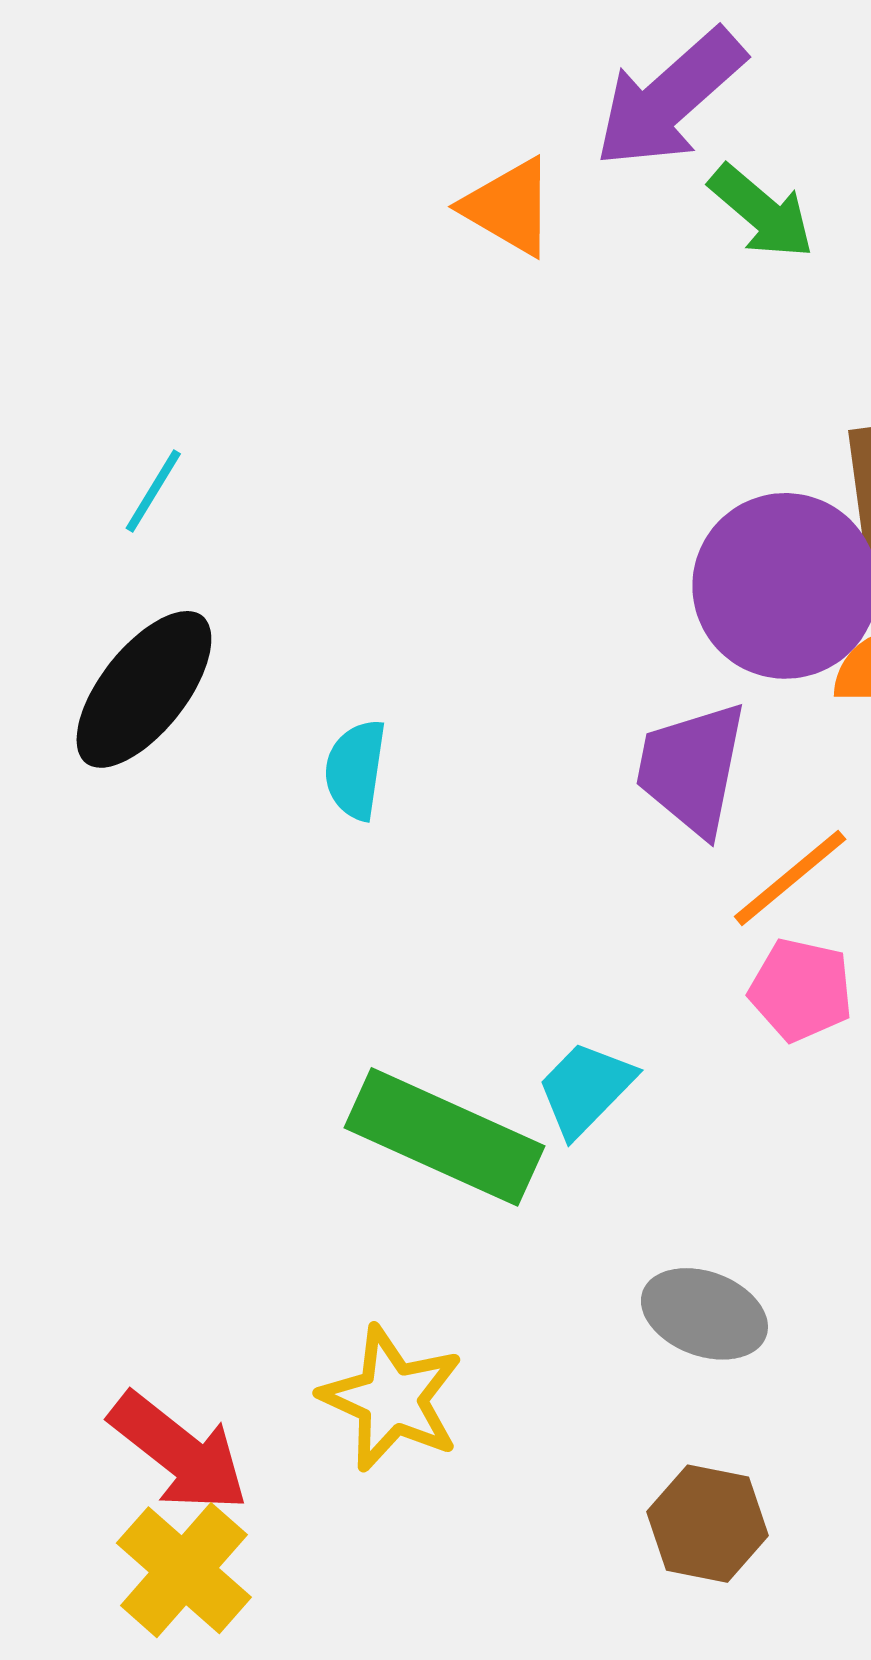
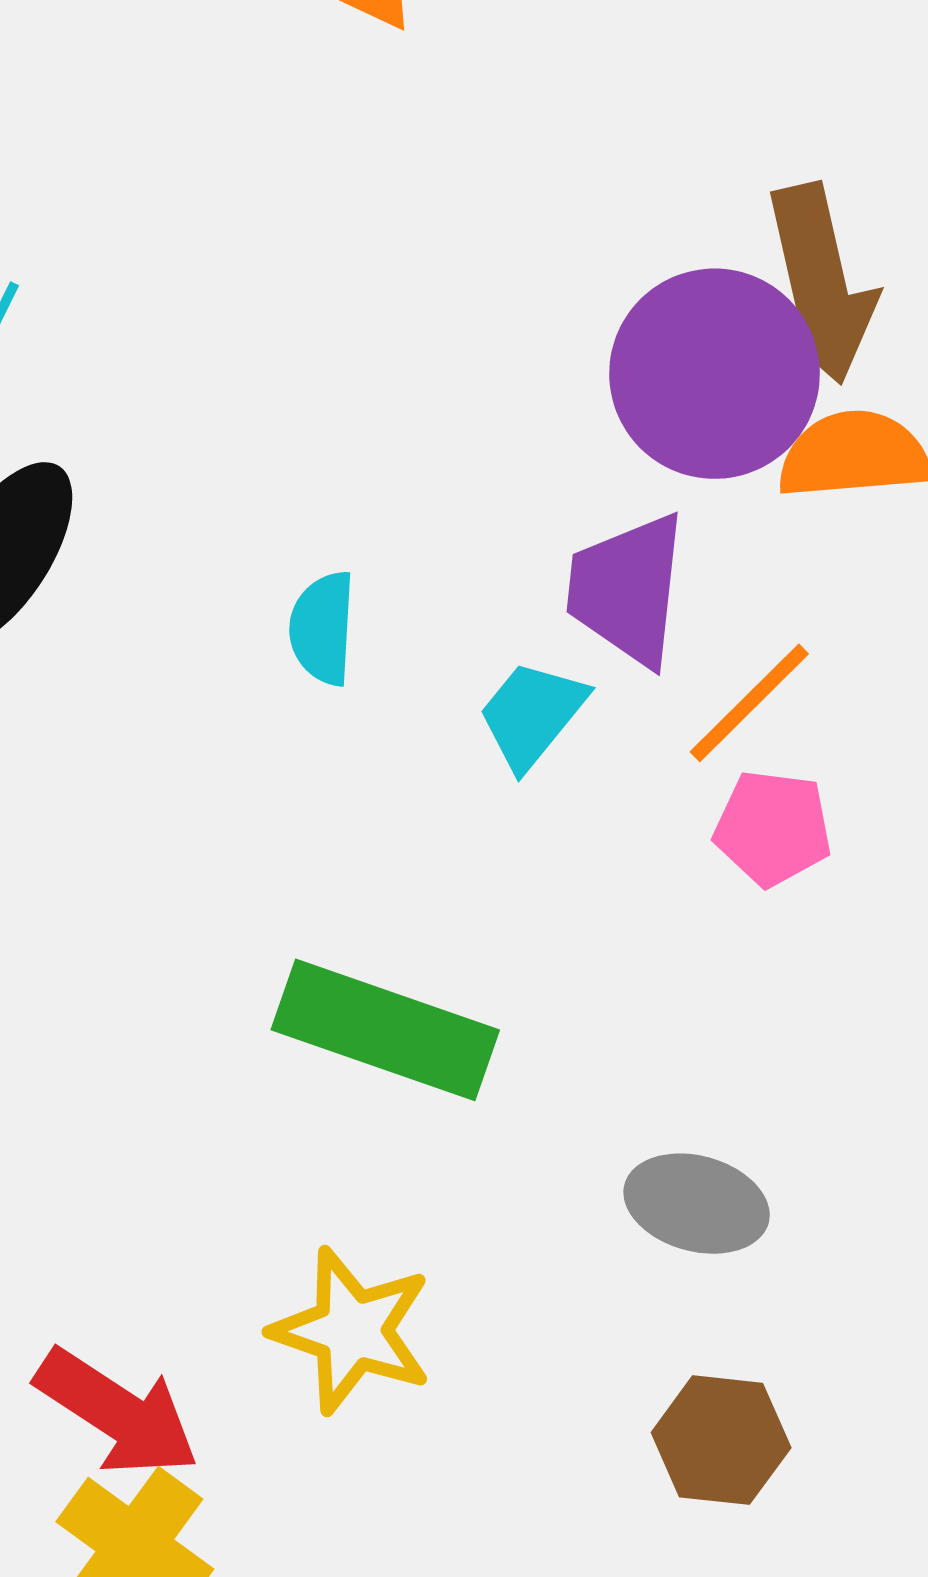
cyan semicircle: (355, 770) -> (323, 628), moved
cyan trapezoid: (586, 1089) -> (532, 715), moved

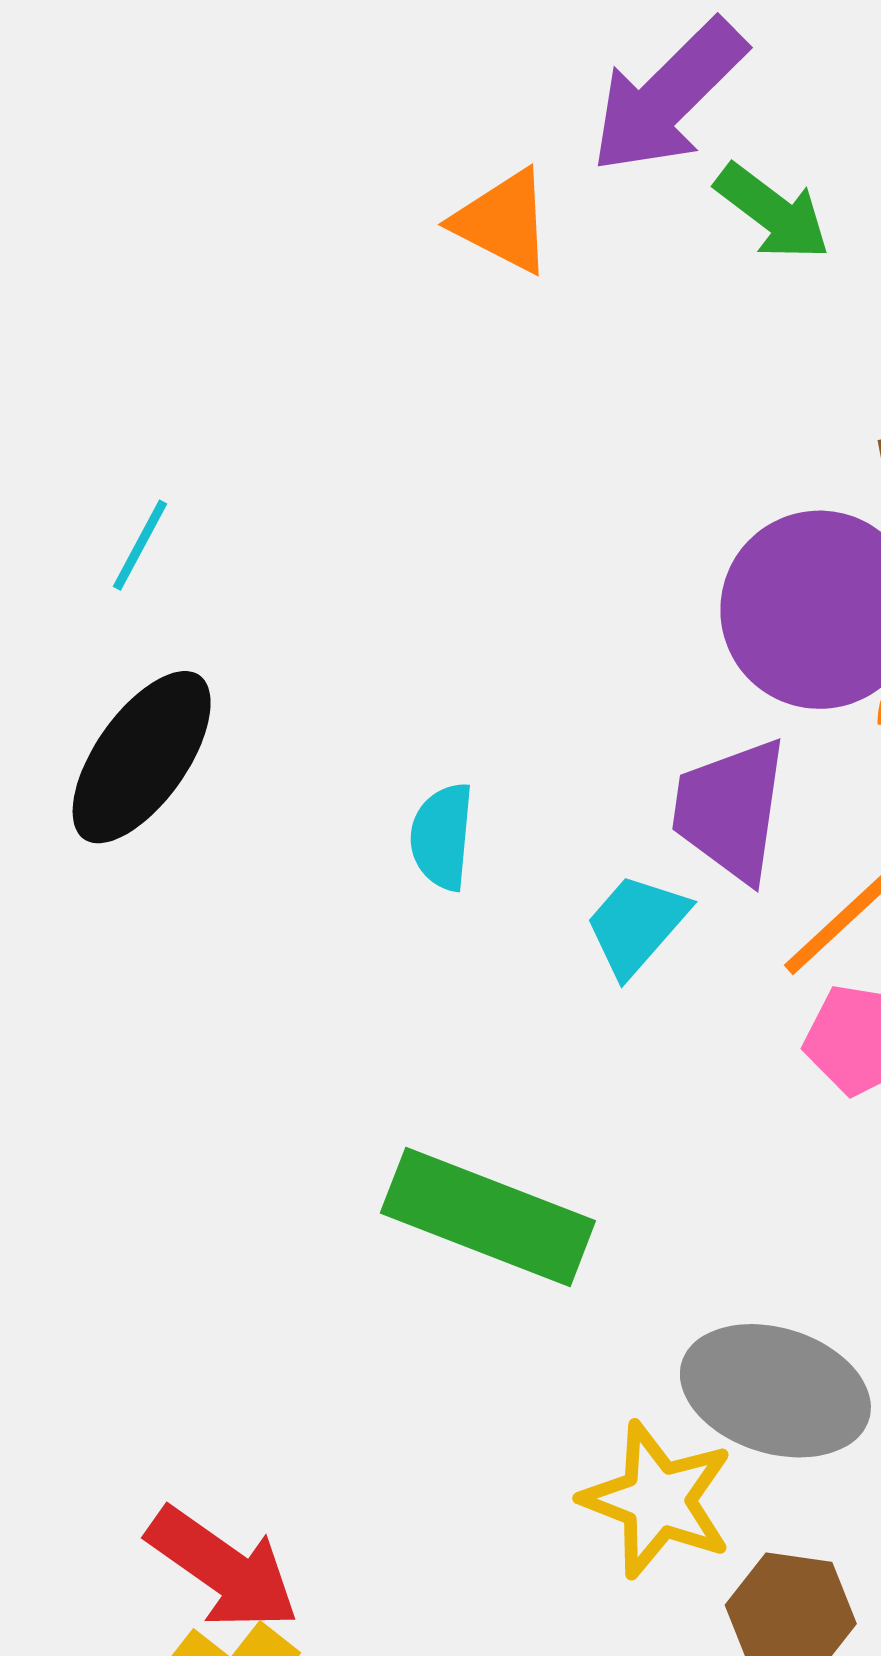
gray ellipse: (697, 1204) -> (775, 1391), size x1.4
yellow star: (352, 1331) -> (657, 1500), moved

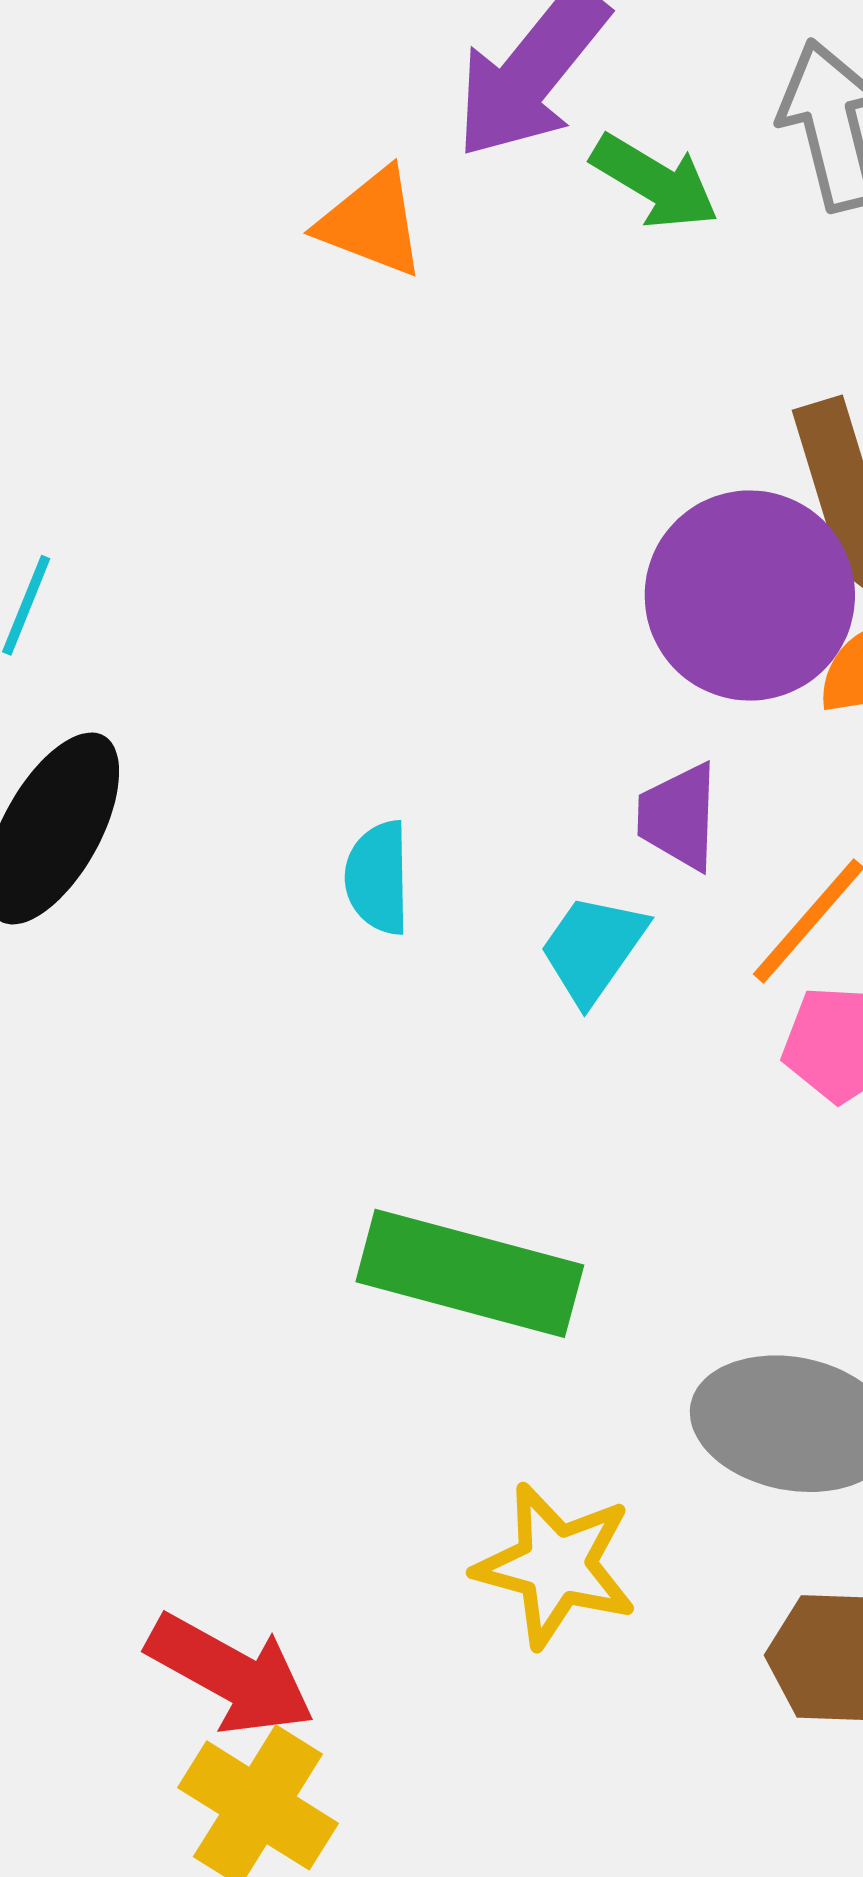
purple trapezoid: (730, 810) -> (678, 817), size x0.7
yellow star: (657, 1500) -> (556, 1565), moved

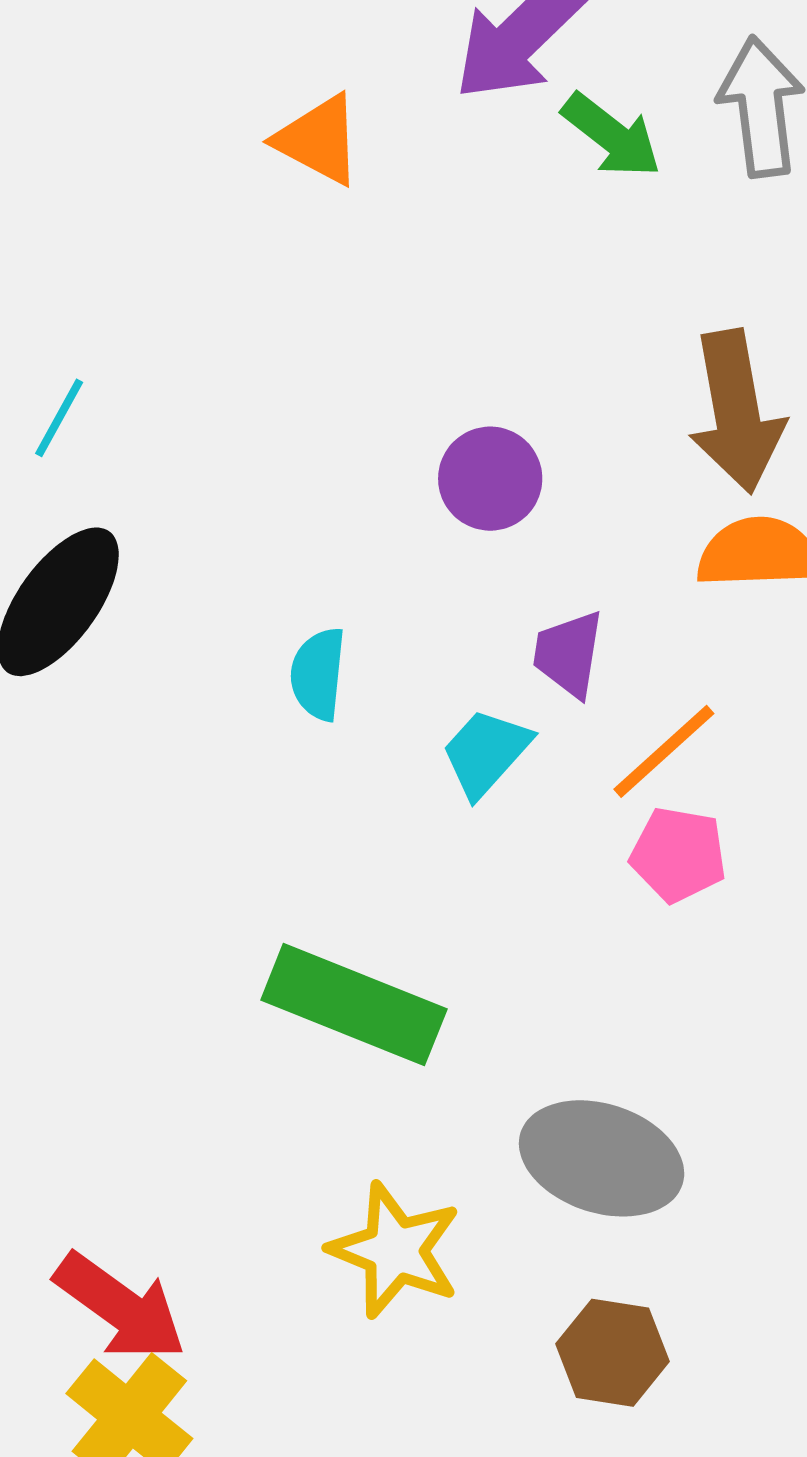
orange triangle: (372, 223) -> (318, 140), moved
purple circle: (750, 595) -> (490, 479), moved, size x0.6

